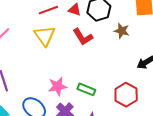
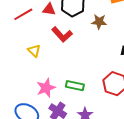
yellow triangle: (45, 36) -> (34, 51), moved, size x0.6

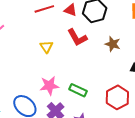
brown star: (99, 22) -> (113, 44), moved

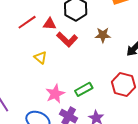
red triangle: (70, 10) -> (50, 24), moved
green rectangle: (78, 90) -> (84, 89), turned -36

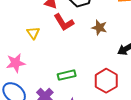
pink star: (55, 94) -> (16, 63), moved

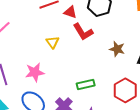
brown star: (99, 28) -> (117, 49), moved

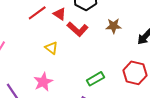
red triangle: (70, 12) -> (60, 14), turned 32
brown star: (117, 49) -> (114, 26), moved

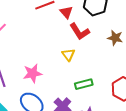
yellow triangle: (51, 48) -> (68, 55), moved

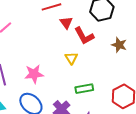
red triangle: (66, 12) -> (66, 23), moved

